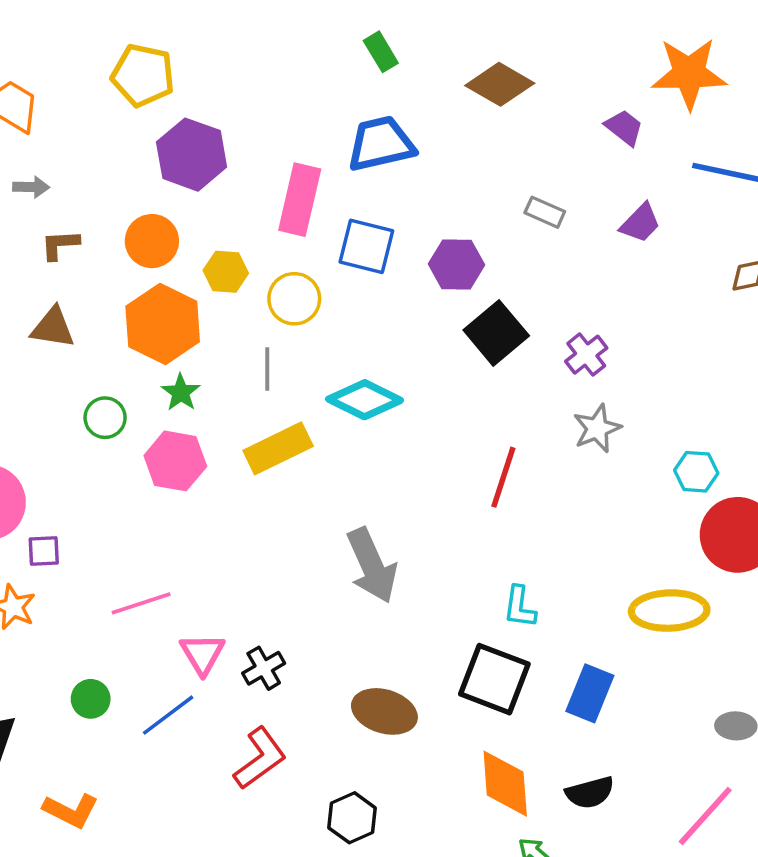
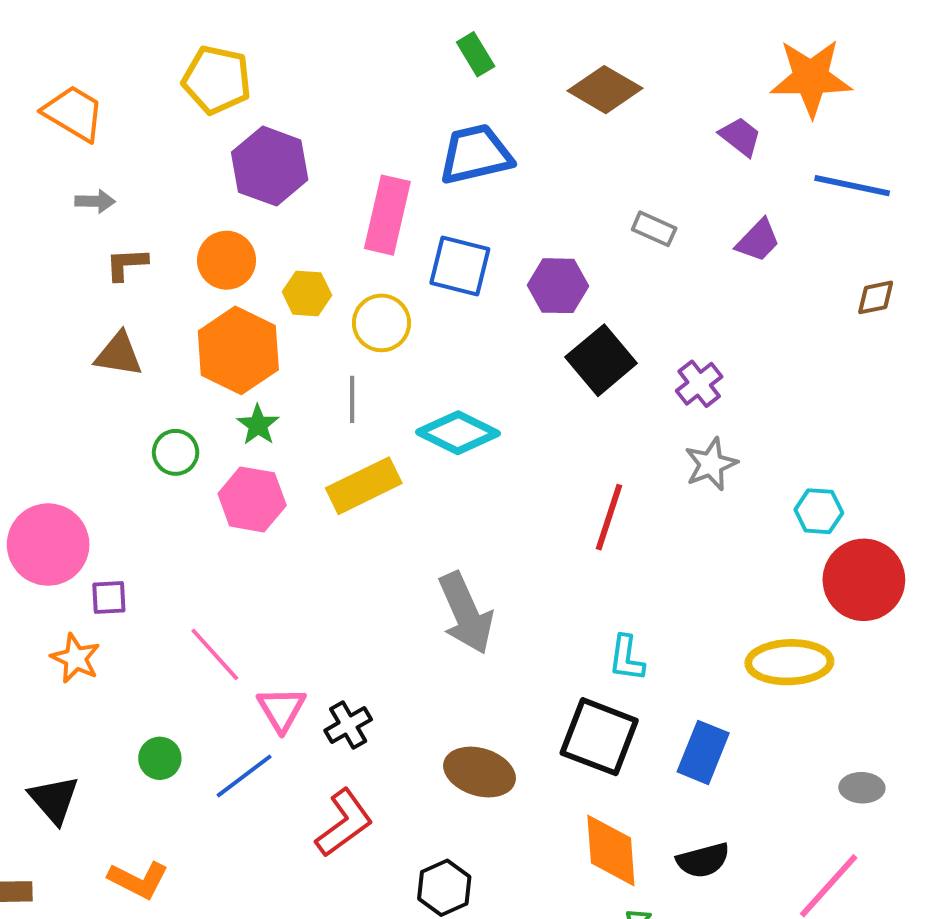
pink line: (141, 603) -> (215, 654), turned 66

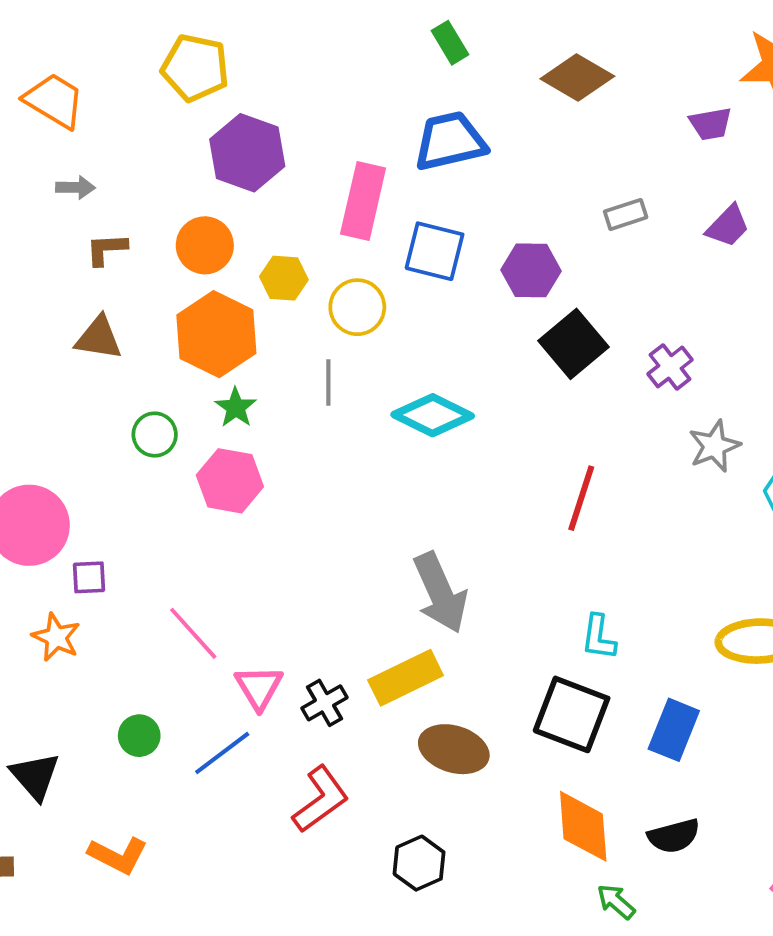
purple trapezoid: (740, 137) -> (711, 124), turned 132
gray rectangle: (654, 229) -> (626, 214), turned -42
gray star: (711, 464) -> (714, 446), moved
yellow rectangle: (364, 486) -> (406, 678), moved

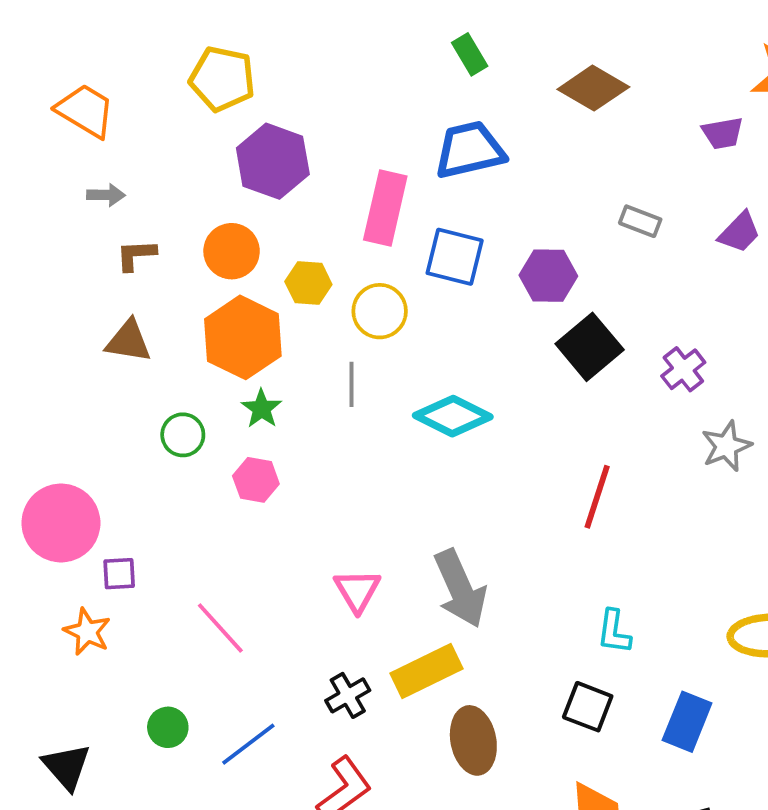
gray rectangle: (626, 214) -> (640, 221), turned 39
pink hexagon: (230, 481) -> (256, 480), size x0.7
pink triangle: (259, 687) -> (357, 590), moved
black square: (572, 714) -> (588, 707), size x0.7
brown ellipse: (454, 749) -> (473, 740), turned 62

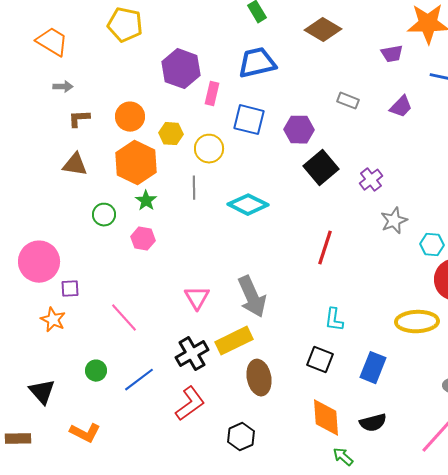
purple hexagon: (273, 161) -> (181, 69), moved
pink rectangle: (385, 208) -> (212, 94), size x0.6
black cross: (348, 695) -> (192, 354), size x1.4

